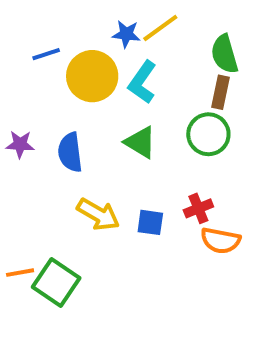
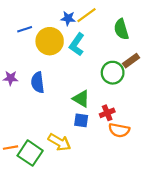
brown rectangle: (220, 92) -> (131, 61), moved, turned 42
green triangle: (140, 142) -> (81, 99), moved
yellow arrow: (98, 214) -> (59, 142), moved

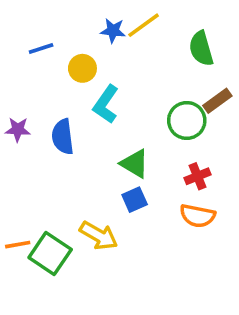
yellow circle: (50, 41) -> (82, 68), size x0.6
cyan L-shape: (77, 44) -> (106, 104), moved
red cross: (107, 113) -> (198, 176), moved
blue square: (81, 120) -> (135, 200), turned -32

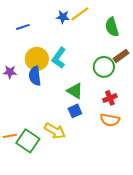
yellow circle: (82, 68) -> (37, 59), moved, size x1.5

